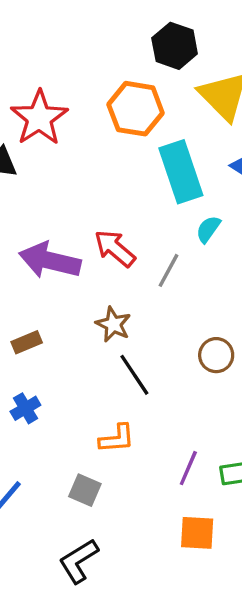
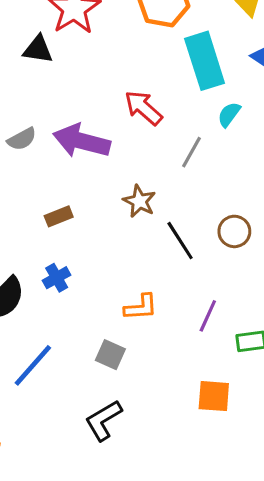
red arrow: (115, 248) -> (143, 108), moved
black line: (134, 375) -> (180, 241), moved
purple line: (188, 468) -> (208, 316), moved

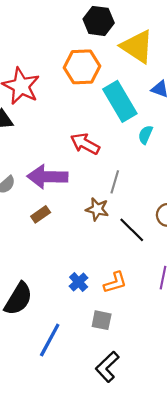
gray line: (191, 152) -> (115, 182), moved
brown rectangle: (59, 216) -> (41, 214), moved
blue cross: (57, 278) -> (79, 282), moved

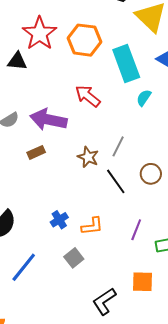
orange hexagon: (82, 67) -> (84, 40), moved
gray line: (115, 182) -> (118, 146), moved
gray square: (102, 320) -> (74, 258), turned 30
black L-shape: (107, 367) -> (104, 301), moved

